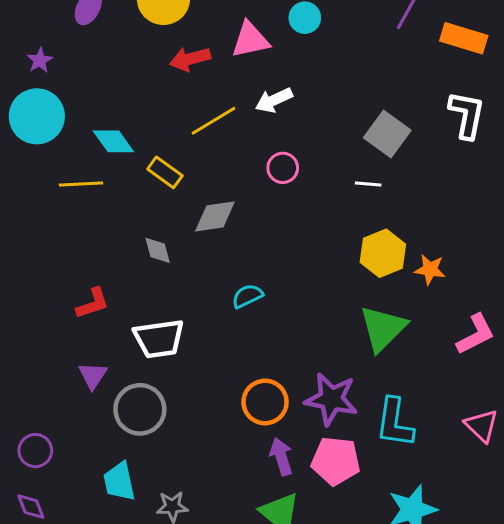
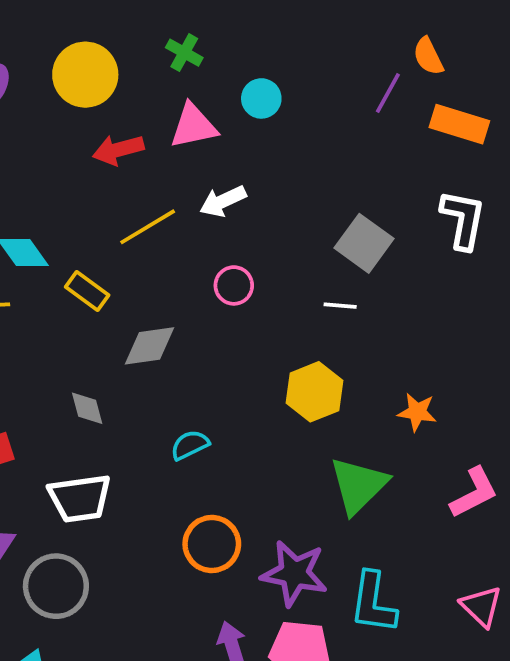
gray diamond: (158, 250) -> (87, 408), moved
yellow hexagon: (383, 253) -> (314, 392), moved
orange circle: (265, 402) -> (212, 544), moved

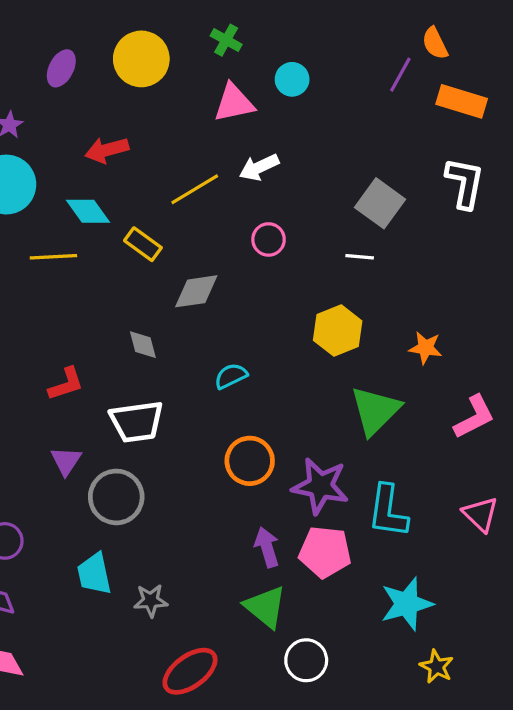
red arrow: (118, 150) -> (107, 150), moved

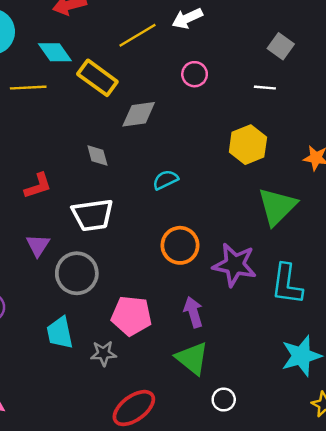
gray square: (380, 203) -> (281, 46), size x0.7
yellow rectangle: (143, 244) -> (97, 78), size x1.4
pink pentagon: (325, 552) -> (131, 316), moved
white circle: (306, 660) -> (224, 400), size x0.7

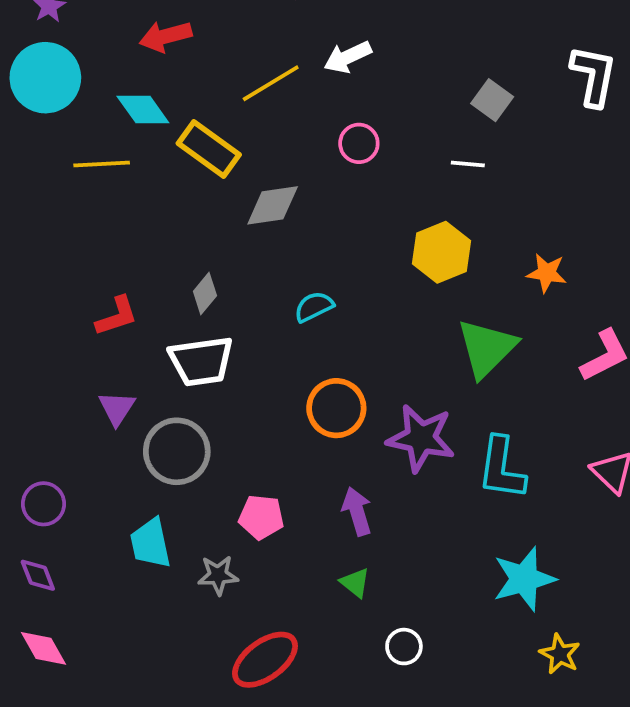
gray diamond: (97, 156) -> (205, 294), moved, turned 55
pink pentagon: (131, 316) -> (261, 517), size x0.7
green triangle: (192, 358) -> (355, 583), size x0.6

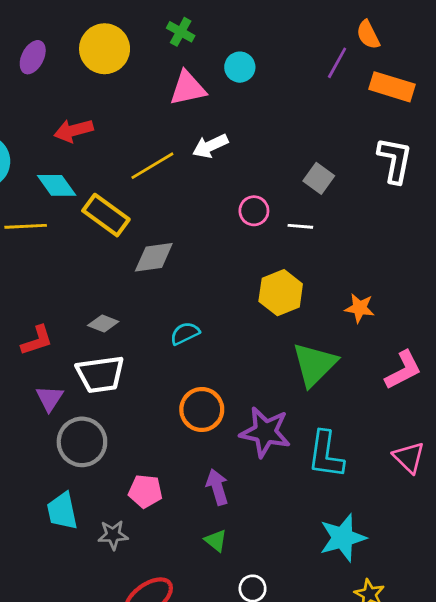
pink circle: (359, 143) -> (254, 211), moved
gray diamond: (205, 294) -> (103, 324), turned 72
purple triangle: (117, 408) -> (50, 398), moved

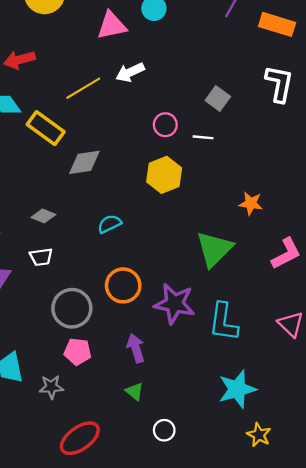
yellow hexagon: (281, 293) -> (164, 175), moved
white trapezoid: (100, 374) -> (41, 257), size x0.6
gray circle: (82, 442) -> (72, 308), moved

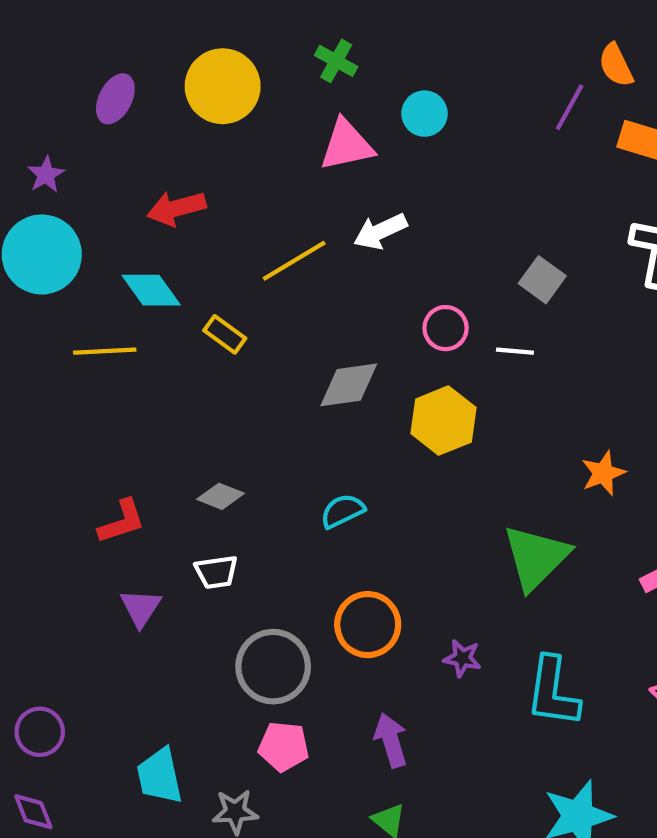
yellow rectangle: (46, 128) -> (225, 334), size x0.6
gray diamond: (84, 162) -> (349, 385), moved
orange star: (251, 203) -> (603, 473), turned -30
purple star: (174, 304) -> (462, 658), size x0.5

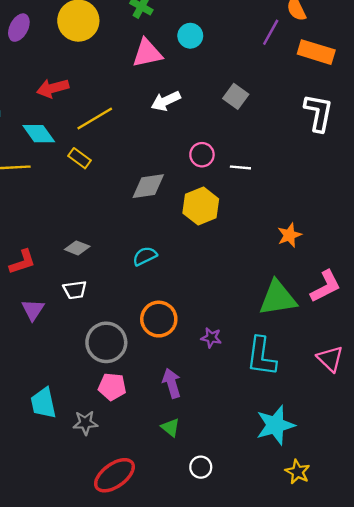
yellow line: (294, 261) -> (95, 119), moved
gray square: (542, 280) -> (236, 96), moved
green triangle: (536, 557) -> (278, 298), moved, turned 36

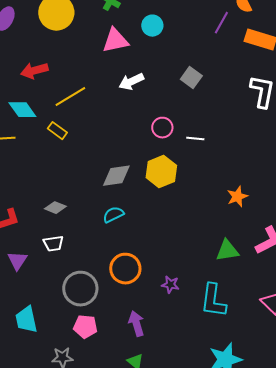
gray diamond: (148, 186) -> (116, 176), moved
green triangle: (278, 298) -> (227, 251), size x0.7
cyan trapezoid: (43, 403) -> (26, 320), moved

